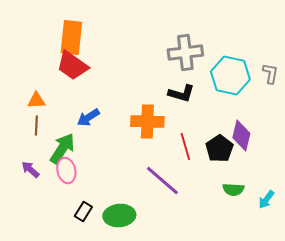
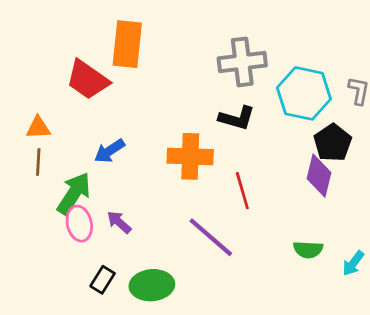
orange rectangle: (71, 38) -> (127, 44), moved
black pentagon: (219, 148) -> (333, 143), moved
purple arrow: (30, 170) -> (119, 222), moved

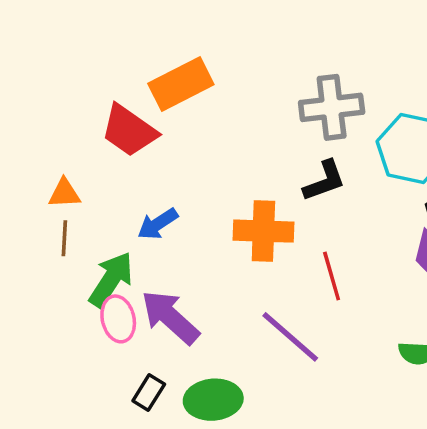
orange rectangle: (127, 44) -> (181, 84), turned 57
black L-shape: (237, 118) -> (324, 181), turned -36
purple arrow: (119, 222) -> (170, 317), size x1.8

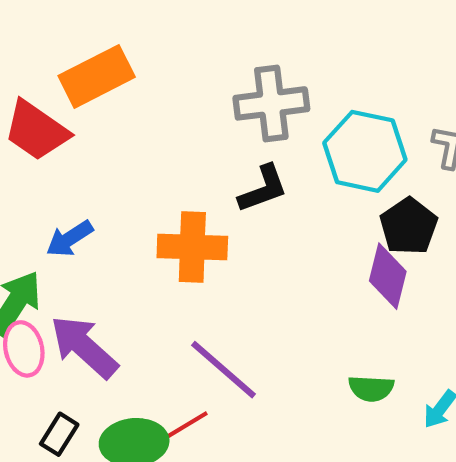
red line: (332, 276) -> (182, 428), moved, turned 75

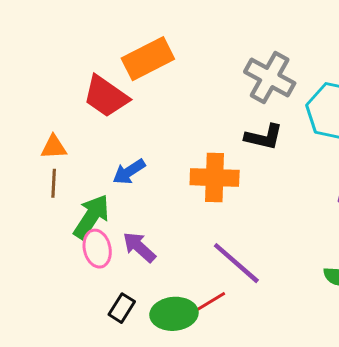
gray cross: (271, 103) -> (270, 77), turned 36
black L-shape: (263, 189) -> (264, 137), turned 33
purple arrow: (84, 347) -> (139, 247), size x0.7

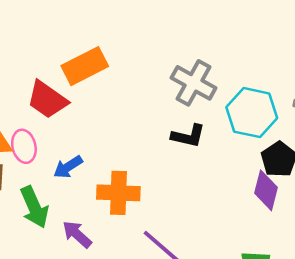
orange cross: (215, 178) -> (118, 193), moved
green arrow: (91, 217) -> (34, 207), turned 123
pink ellipse: (97, 249) -> (24, 146), moved

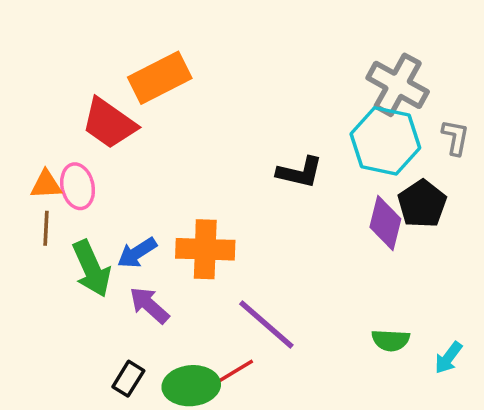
gray cross: (194, 83) -> (398, 85), moved
blue arrow: (68, 167) -> (137, 253), moved
purple diamond: (266, 190) -> (385, 223), moved

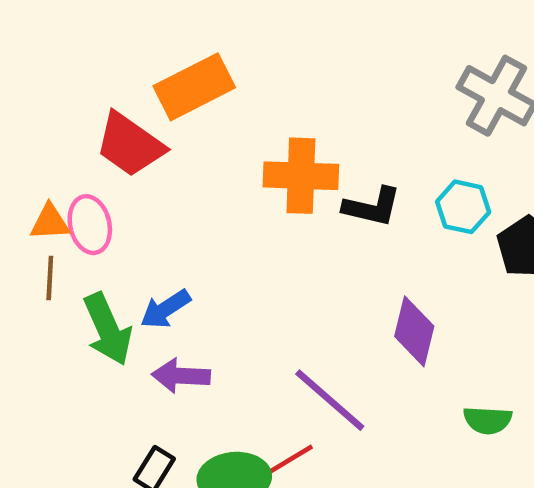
cyan hexagon: (385, 141) -> (463, 207), moved, size x0.6
purple diamond: (385, 223) -> (414, 331), moved
orange cross: (205, 249) -> (301, 176), moved
purple arrow: (149, 305) -> (181, 376), turned -39

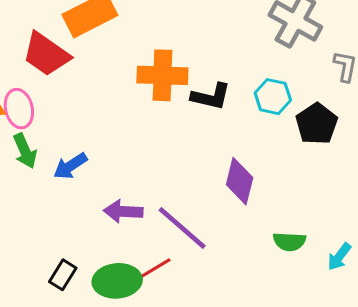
green arrow: (108, 329) -> (25, 151), moved, size x0.7
purple arrow: (181, 376) -> (123, 211), moved

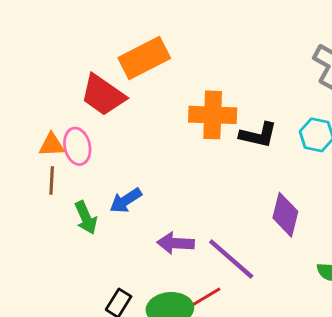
green arrow: (25, 151) -> (86, 218), moved

